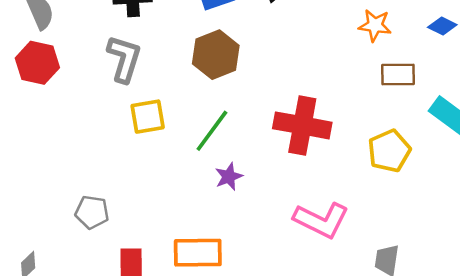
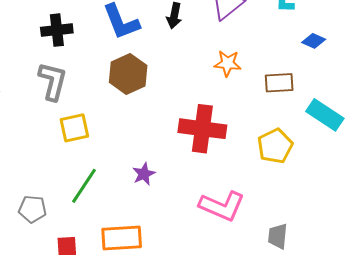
orange star: (375, 25) -> (228, 63), moved
green line: (212, 131) -> (84, 186), moved

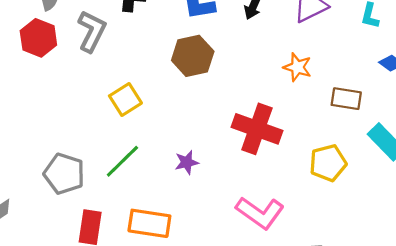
gray L-shape: (53, 81) -> (92, 31), moved
yellow square: (74, 128) -> (125, 99), turned -32
gray pentagon: (32, 209) -> (64, 174), size x1.4

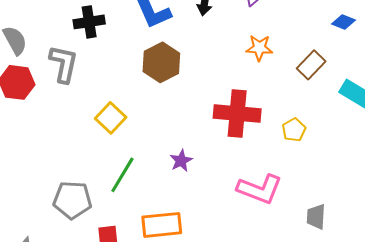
brown rectangle: (346, 99) -> (311, 65), turned -40
yellow pentagon: (328, 163) -> (294, 130), moved, size x0.7

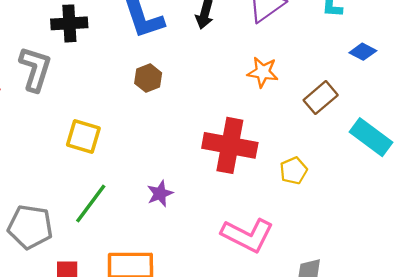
brown hexagon: (161, 62) -> (148, 78), size x0.6
yellow square: (111, 118) -> (83, 136), turned -32

